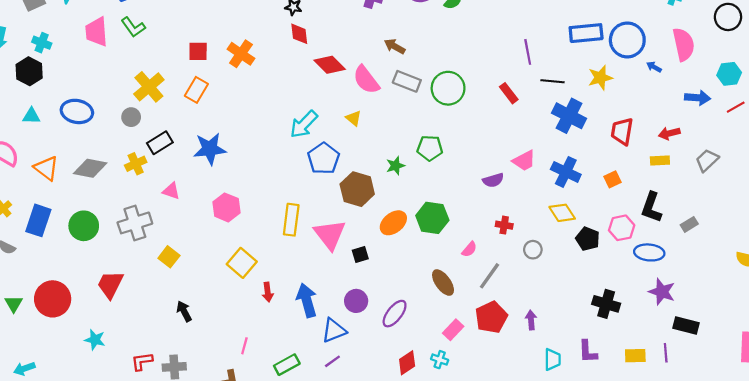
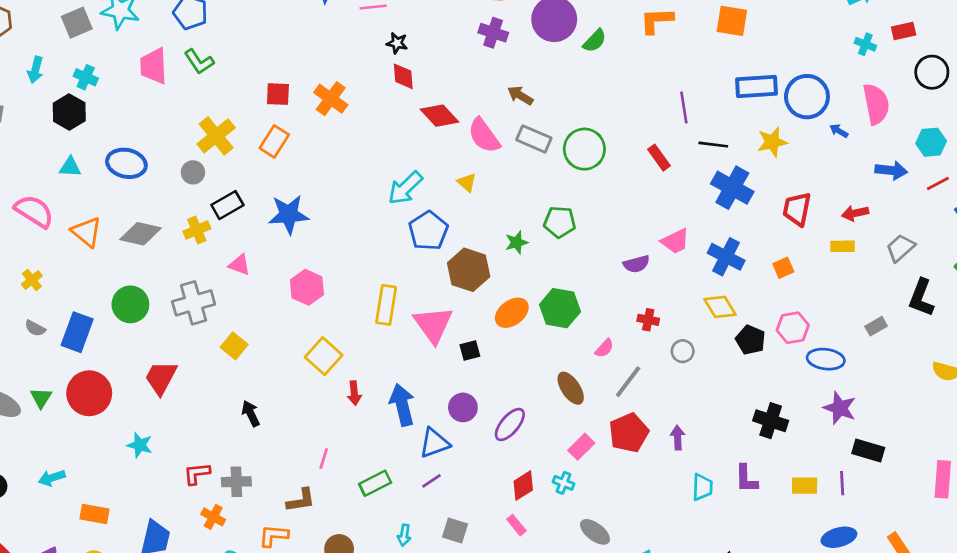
black L-shape: (651, 207) -> (921, 298), moved
blue rectangle: (38, 220) -> (77, 332), moved

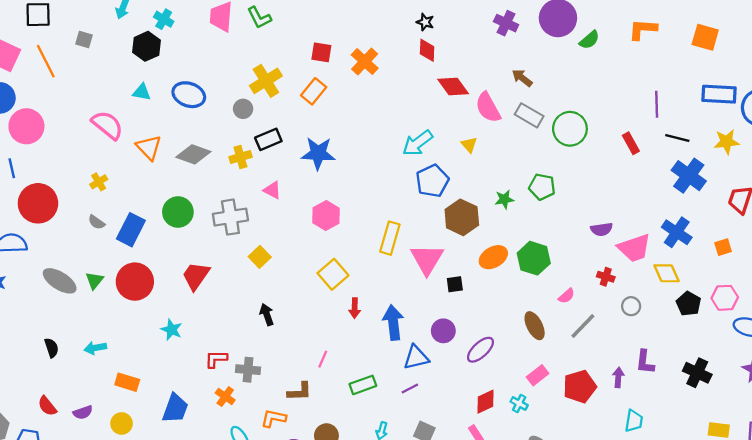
pink trapezoid: (675, 241) -> (634, 248), moved, size x1.4
red pentagon: (629, 433) -> (580, 387), moved
purple L-shape: (746, 479) -> (645, 362), moved

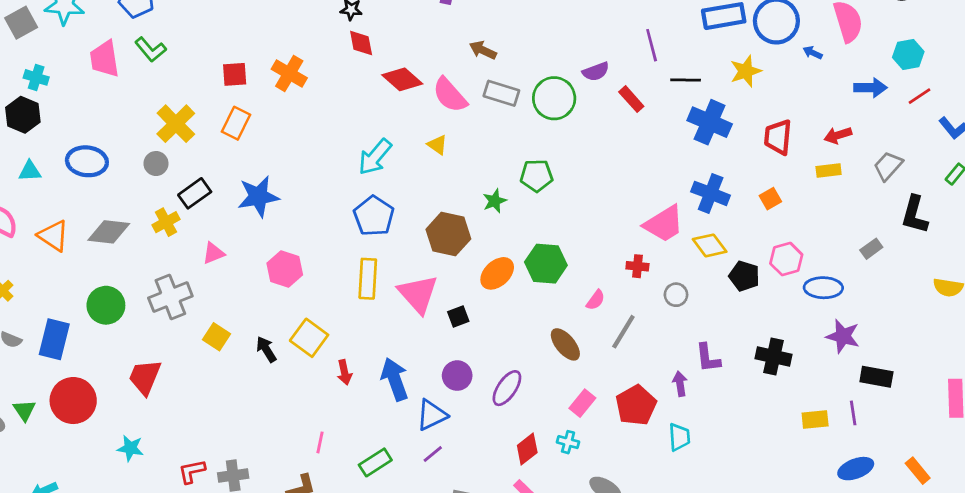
blue pentagon: (432, 181) -> (374, 216), moved
pink triangle: (272, 190) -> (213, 253), turned -36
purple semicircle: (602, 229) -> (596, 72), moved
black arrow: (267, 315) -> (266, 349), moved
cyan trapezoid: (634, 421) -> (679, 437), moved

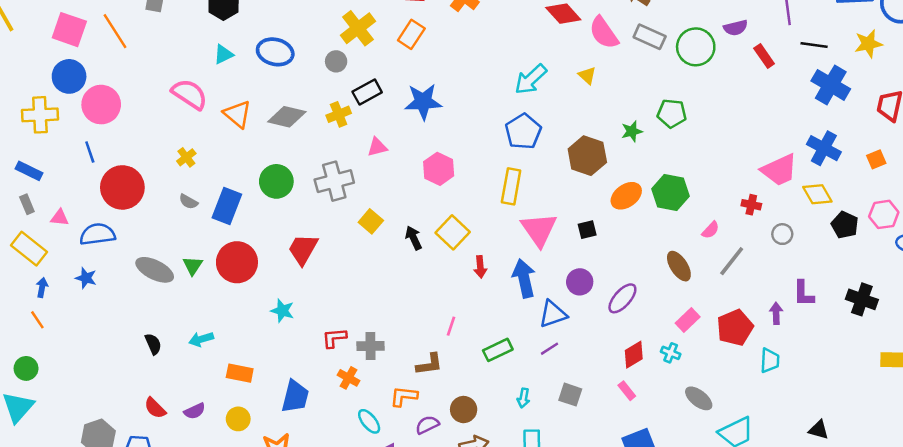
cyan triangle: (30, 171) -> (223, 54), turned -30
pink triangle: (418, 294) -> (539, 229), moved

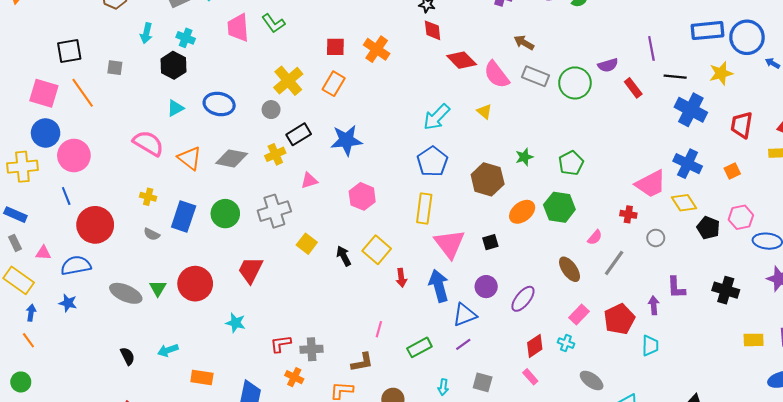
green pentagon: (672, 113) -> (571, 163), moved, turned -30
yellow cross: (186, 157) -> (148, 197), turned -35
blue rectangle: (227, 206) -> (184, 216), moved

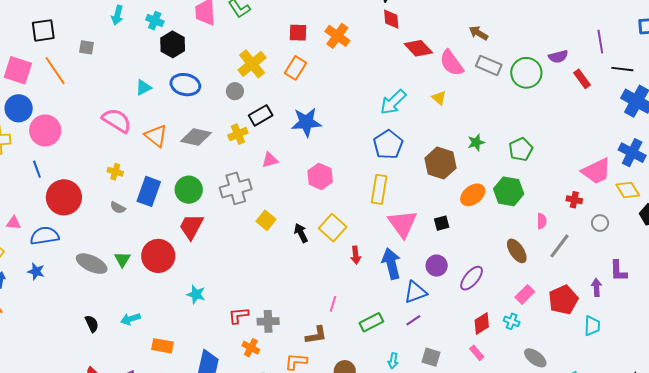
black hexagon: (173, 65) -> (173, 44), moved
pink semicircle: (595, 237) -> (542, 221), turned -42
red trapezoid: (251, 270) -> (191, 227), moved

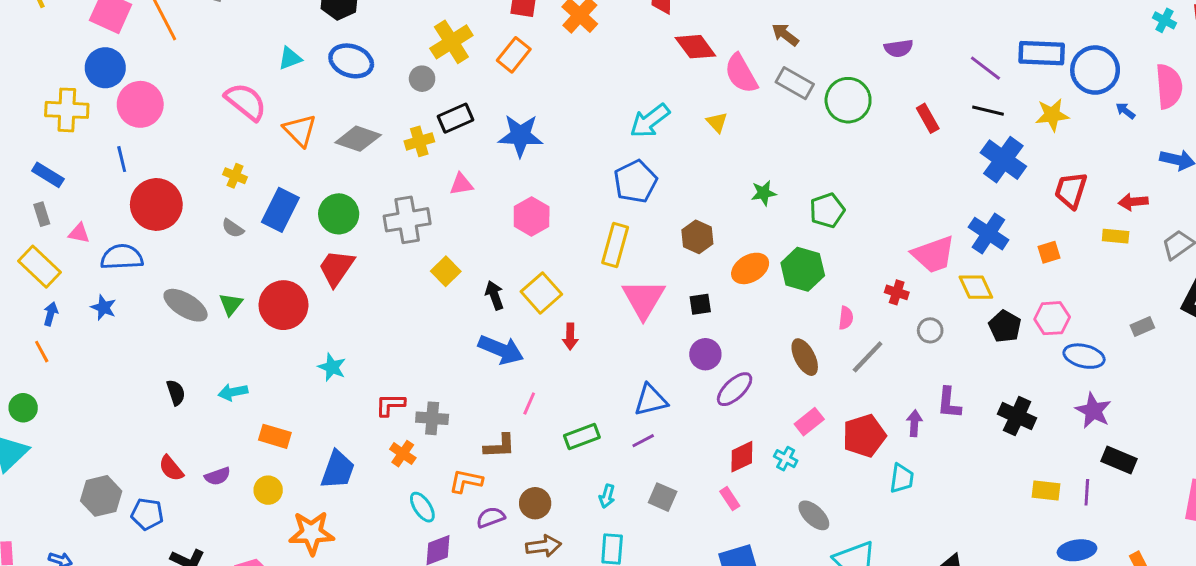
purple line: (600, 42) -> (985, 68), moved, turned -50
purple semicircle: (558, 57) -> (899, 48), moved
brown hexagon: (440, 163) -> (697, 237), moved, size x0.7
blue arrow: (391, 264) -> (501, 350), moved, turned 120
purple circle: (437, 266) -> (705, 354), moved

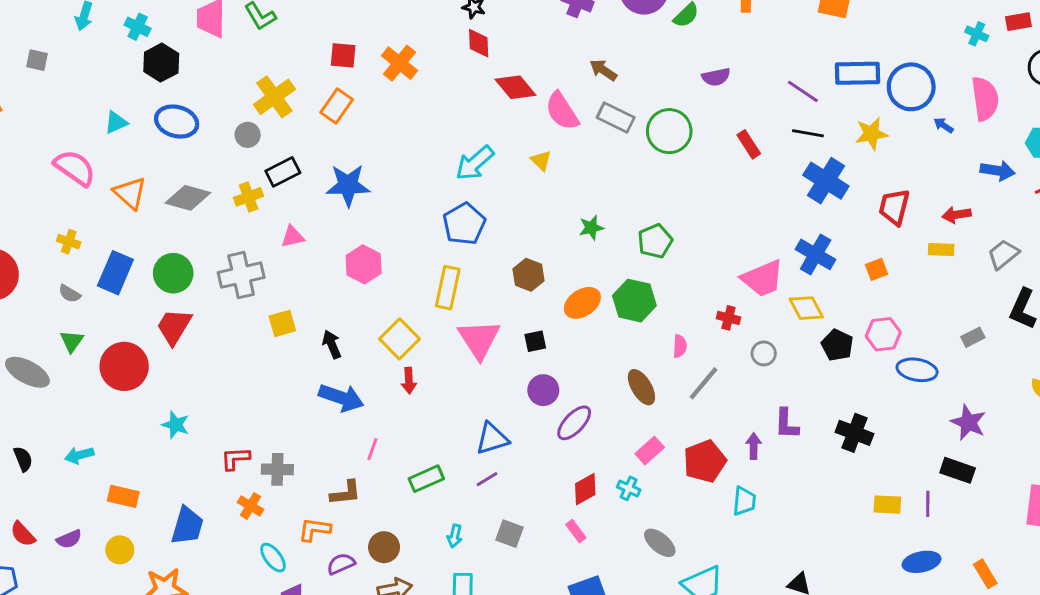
yellow square: (446, 271) -> (282, 323), turned 32
yellow square: (541, 293) -> (400, 339), moved
green triangle: (231, 304) -> (72, 341), moved
purple star: (1093, 411) -> (968, 422), moved

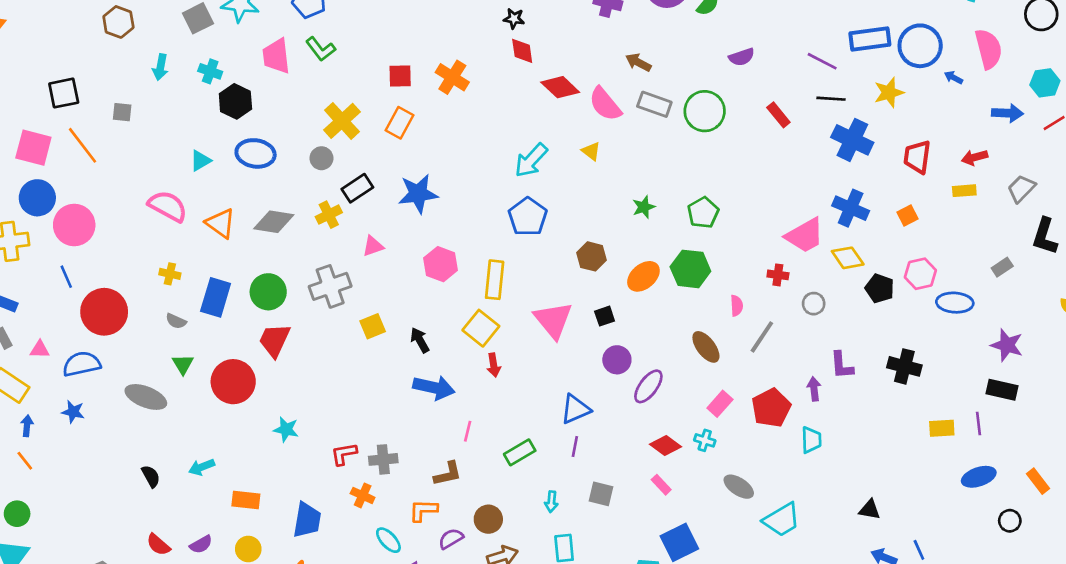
yellow rectangle: (448, 288) -> (495, 280), moved
purple line: (487, 479) -> (575, 447), turned -42
red diamond: (585, 489) -> (665, 445), turned 72

